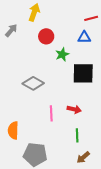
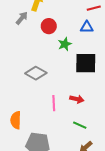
gray arrow: (11, 30) -> (22, 18), moved
green line: (77, 135) -> (80, 125), turned -64

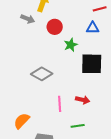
gray arrow: (22, 18) -> (28, 19), turned 72
orange semicircle: (16, 120) -> (22, 121), turned 42
green line: (80, 125) -> (78, 126), moved, turned -32

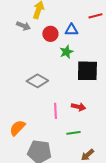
blue triangle: (93, 28) -> (71, 30), moved

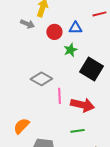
black square: (87, 71) -> (91, 69), turned 30
red arrow: (78, 107) -> (82, 105), size x1.6
pink line: (55, 111) -> (59, 96), moved

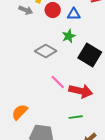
red circle: (54, 32) -> (53, 10), moved
gray diamond: (41, 79) -> (46, 51), moved
pink line: (59, 96) -> (58, 82), turned -42

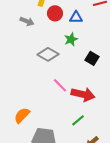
gray arrow: (26, 10) -> (27, 21), moved
black square: (90, 55) -> (92, 58), size x0.6
green line: (76, 117) -> (78, 120), turned -32

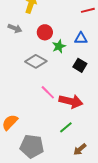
red circle: (55, 13) -> (45, 32), moved
blue triangle: (76, 17) -> (81, 38), moved

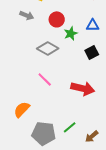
black square: (80, 65) -> (92, 52), turned 32
pink line: (48, 92) -> (45, 79), moved
green line: (66, 127) -> (70, 127), moved

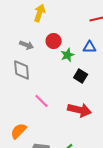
gray arrow: (27, 15) -> (27, 45), moved
gray diamond: (48, 48) -> (22, 70), moved, turned 55
black square: (92, 52) -> (81, 76), moved, turned -32

